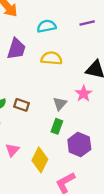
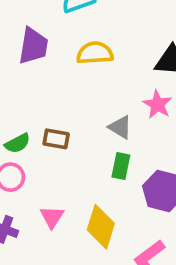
gray triangle: (60, 104) -> (120, 127), turned -32

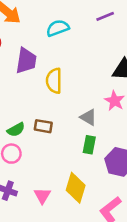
yellow semicircle: (95, 53) -> (54, 81), moved, turned -85
pink triangle: (52, 217) -> (42, 196), moved

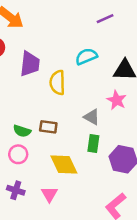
cyan semicircle: (58, 28) -> (86, 56), moved
green semicircle: (16, 130) -> (22, 131), turned 48
yellow diamond: (76, 188) -> (64, 165), moved, turned -40

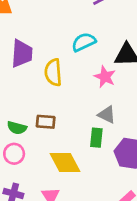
pink star: (117, 100) -> (105, 77), moved
gray triangle: (92, 117) -> (107, 115), moved

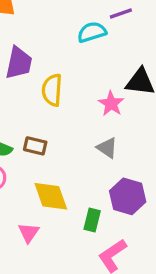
cyan semicircle: (84, 42) -> (92, 32), moved
green rectangle: (96, 138) -> (92, 220), moved

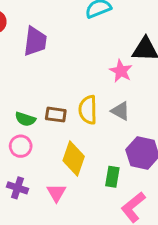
yellow semicircle: (52, 90) -> (88, 110), moved
yellow diamond: (51, 196) -> (74, 159), turned 44

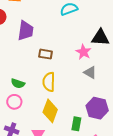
yellow semicircle: (88, 110) -> (49, 82), moved
gray triangle: (120, 111) -> (90, 72), moved
brown rectangle: (56, 115) -> (46, 54), moved

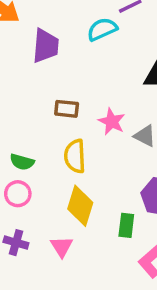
purple trapezoid: (26, 31) -> (46, 46), moved
pink star: (83, 52) -> (112, 122), moved

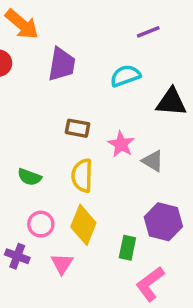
cyan semicircle: (102, 29) -> (125, 76), moved
pink circle: (18, 194) -> (41, 224), moved

